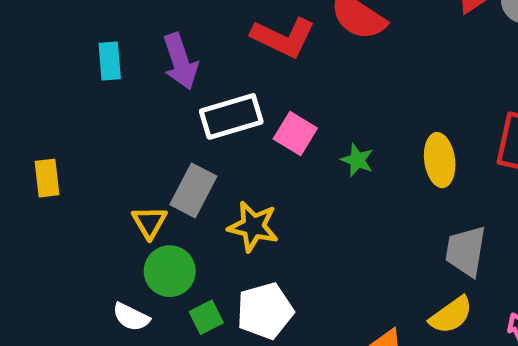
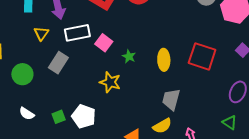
yellow triangle: (150, 222) -> (41, 33), moved
yellow star: (253, 226) -> (110, 82), moved
green circle: (170, 271) -> (22, 74), moved
white pentagon: (265, 311) -> (84, 116), turned 30

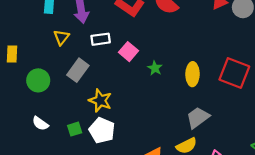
white rectangle: (77, 33) -> (101, 39), size x0.7
yellow star: (110, 82) -> (100, 101), moved
gray trapezoid: (171, 99) -> (198, 118), turned 35

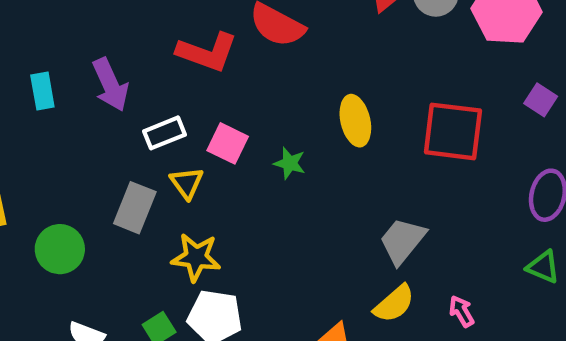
yellow triangle: (61, 37) -> (187, 183), moved
yellow ellipse: (192, 74) -> (355, 121), moved

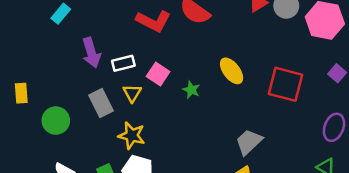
purple arrow: (110, 85) -> (91, 53), moved
cyan rectangle: (42, 91) -> (61, 14), moved, turned 42
yellow ellipse: (355, 121) -> (232, 71), turned -32
gray rectangle: (135, 208) -> (101, 103), turned -56

